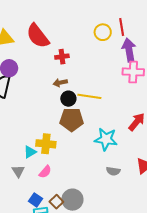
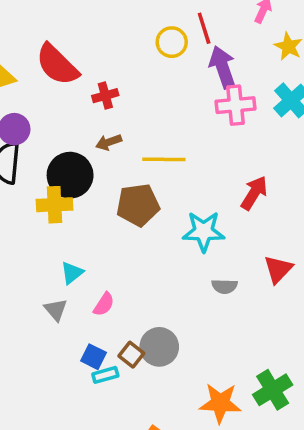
black circle: (68, 99) -> (70, 175), moved, size x1.6
yellow cross: (46, 144) -> (55, 205), moved

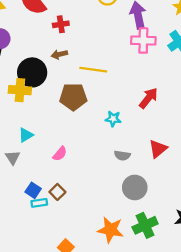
cyan star: (204, 231) -> (113, 119), size x0.6
pink semicircle: (104, 304) -> (60, 154), moved
gray circle: (159, 347) -> (135, 187), moved

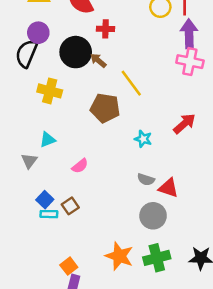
brown arrow: (59, 54) -> (98, 60), turned 42
yellow line: (93, 70) -> (131, 83), turned 36
black circle: (32, 72) -> (76, 52), moved
red triangle: (158, 149) -> (169, 188), moved, turned 48

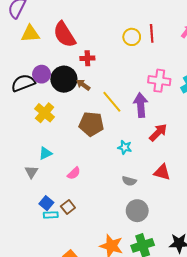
purple circle: (38, 33) -> (42, 74), moved
purple arrow: (189, 34) -> (141, 105), moved
black semicircle: (26, 54) -> (23, 83), turned 50
yellow cross: (50, 91) -> (45, 113), turned 30
red triangle: (169, 188) -> (162, 172), moved

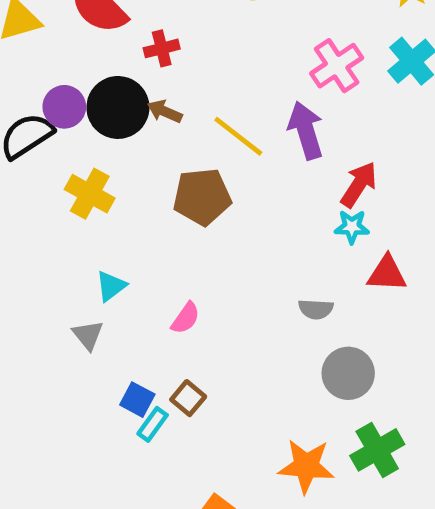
pink cross: (159, 81) -> (337, 66), turned -30
cyan star: (125, 147) -> (352, 227), moved
cyan rectangle: (51, 215) -> (153, 424), turned -40

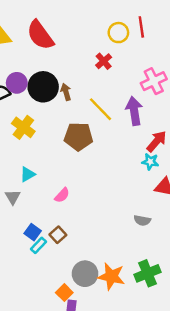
red cross: (162, 48) -> (104, 61), moved, turned -35
brown arrow: (165, 111) -> (66, 92), turned 42
gray semicircle: (316, 309) -> (142, 220), moved
gray circle: (348, 373) -> (85, 274), moved

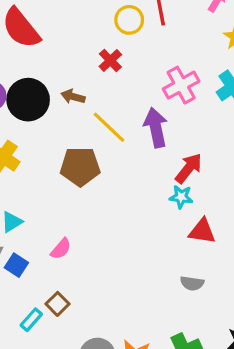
brown arrow: (66, 92) -> (73, 97), moved, turned -56
gray semicircle: (142, 220) -> (192, 283), moved
blue square: (33, 232) -> (16, 265), moved

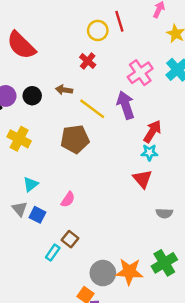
black circle: (28, 100) -> (32, 96), size x0.6
red triangle: (202, 231) -> (142, 179), moved, turned 48

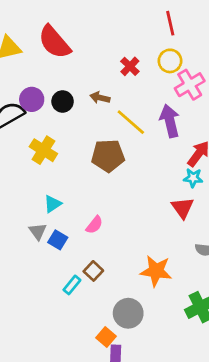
yellow circle: (98, 30) -> (170, 61), moved
orange star: (129, 272) -> (156, 271), moved

